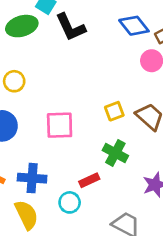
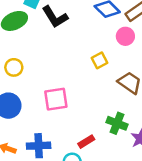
yellow square: (114, 111) -> (99, 60), moved
green cross: (115, 153) -> (117, 123), moved

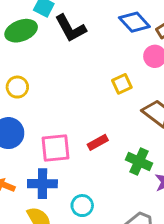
pink square: (56, 99) -> (55, 148), moved
red rectangle: (86, 142) -> (98, 142), moved

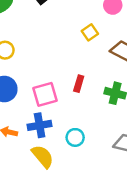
red rectangle: (98, 142) -> (79, 84), turned -35

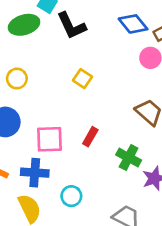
yellow square: (90, 32) -> (83, 79), moved, turned -35

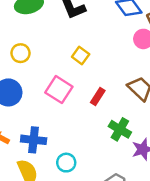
red rectangle: (90, 137) -> (98, 97), moved
pink square: (50, 139) -> (59, 90), moved, turned 32

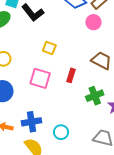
green cross: (120, 129) -> (95, 96), turned -36

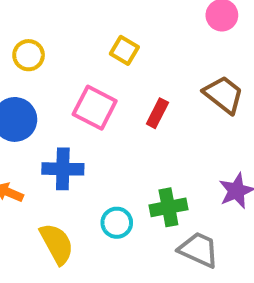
green cross: (95, 96) -> (168, 207), moved
blue cross: (31, 122) -> (63, 169), moved

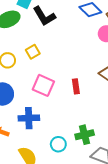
yellow square: (124, 50) -> (33, 52), moved, turned 32
red rectangle: (157, 113) -> (76, 86), turned -32

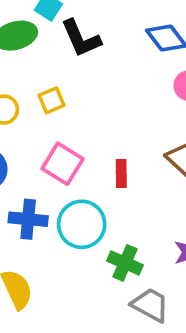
green cross: (85, 135) -> (125, 263), turned 30
cyan circle: (58, 144) -> (82, 224), moved, size x1.6

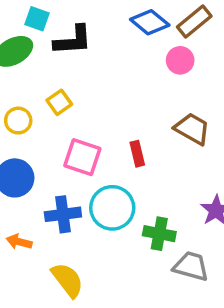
black L-shape: (81, 38) -> (73, 40), turned -57

